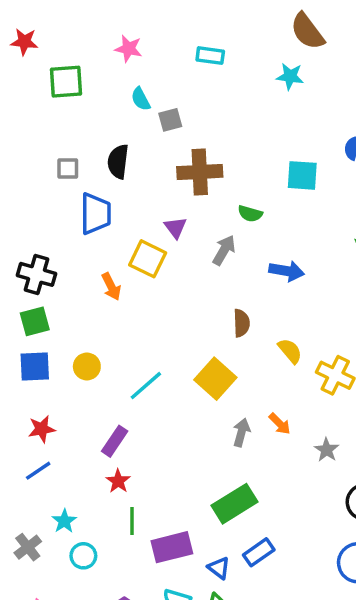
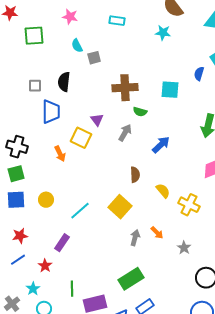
brown cross: (200, 172) -> (125, 88), moved
blue arrow: (287, 271) -> (161, 145), turned -54
red star: (118, 481) -> (45, 266), moved

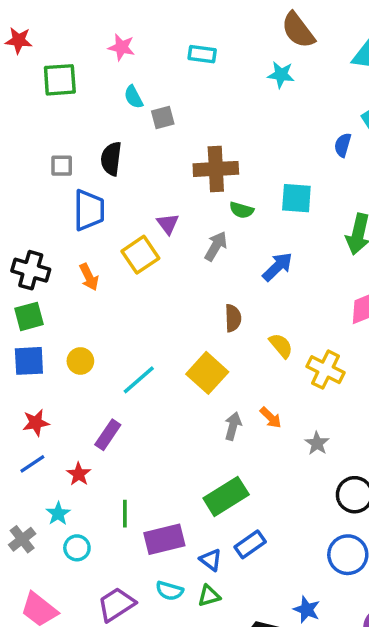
cyan square: (170, 90) -> (296, 198), moved
yellow square: (81, 138) -> (140, 255), turned 30
orange arrow: (60, 154) -> (89, 277), moved

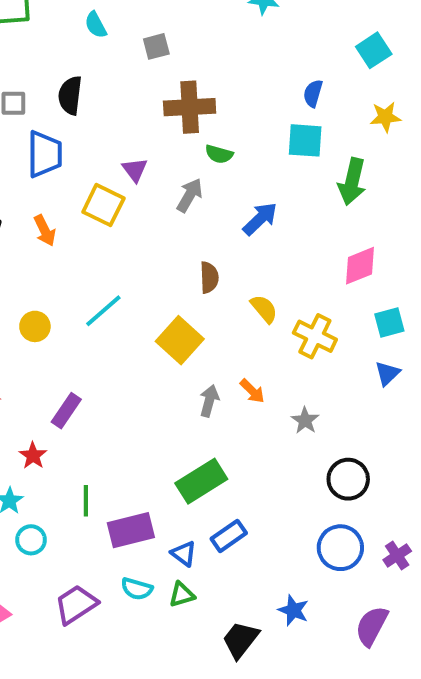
gray square: (163, 118) -> (156, 46), moved
blue semicircle: (343, 145) -> (313, 93), moved
cyan square: (296, 198) -> (305, 140), moved
yellow square: (140, 255) -> (103, 205), turned -30
cyan line: (139, 380) -> (103, 311), moved

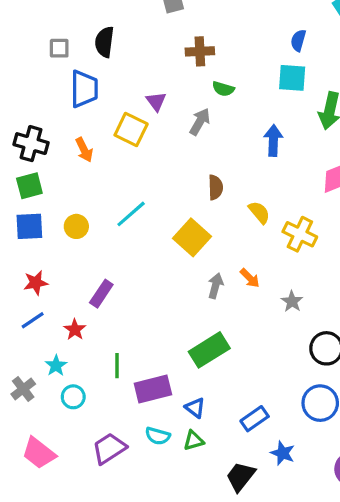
brown cross: (190, 107) -> (200, 51), size x0.7
blue arrow: (260, 219) -> (273, 140), moved, turned -44
blue rectangle: (229, 536) -> (255, 419), moved

